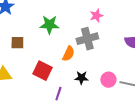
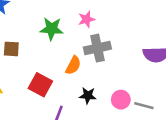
pink star: (96, 16) -> (86, 19), moved

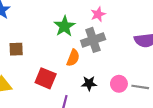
pink star: (86, 19) -> (98, 14), moved
green star: (52, 29) -> (64, 26), moved, turned -30

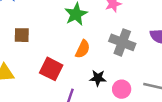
gray cross: (93, 40) -> (122, 42), moved, turned 35
pink circle: (119, 84) -> (122, 89), moved

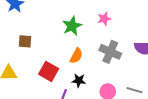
black star: (98, 78) -> (79, 81), moved

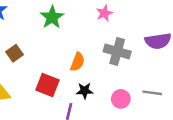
green star: (72, 26) -> (52, 17), moved
brown square: (25, 41) -> (14, 53), turned -32

